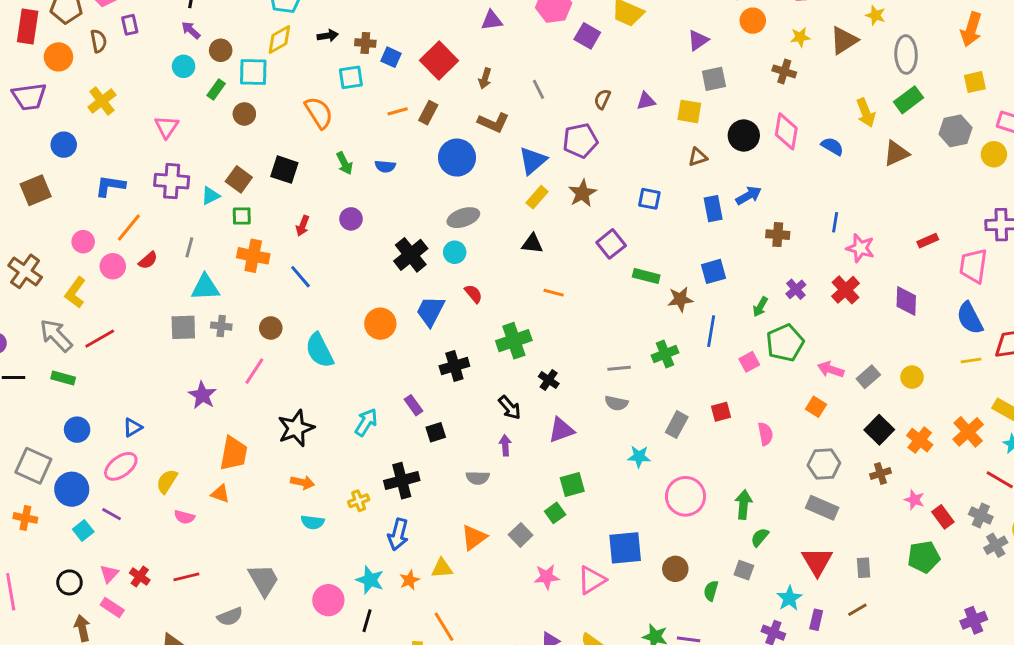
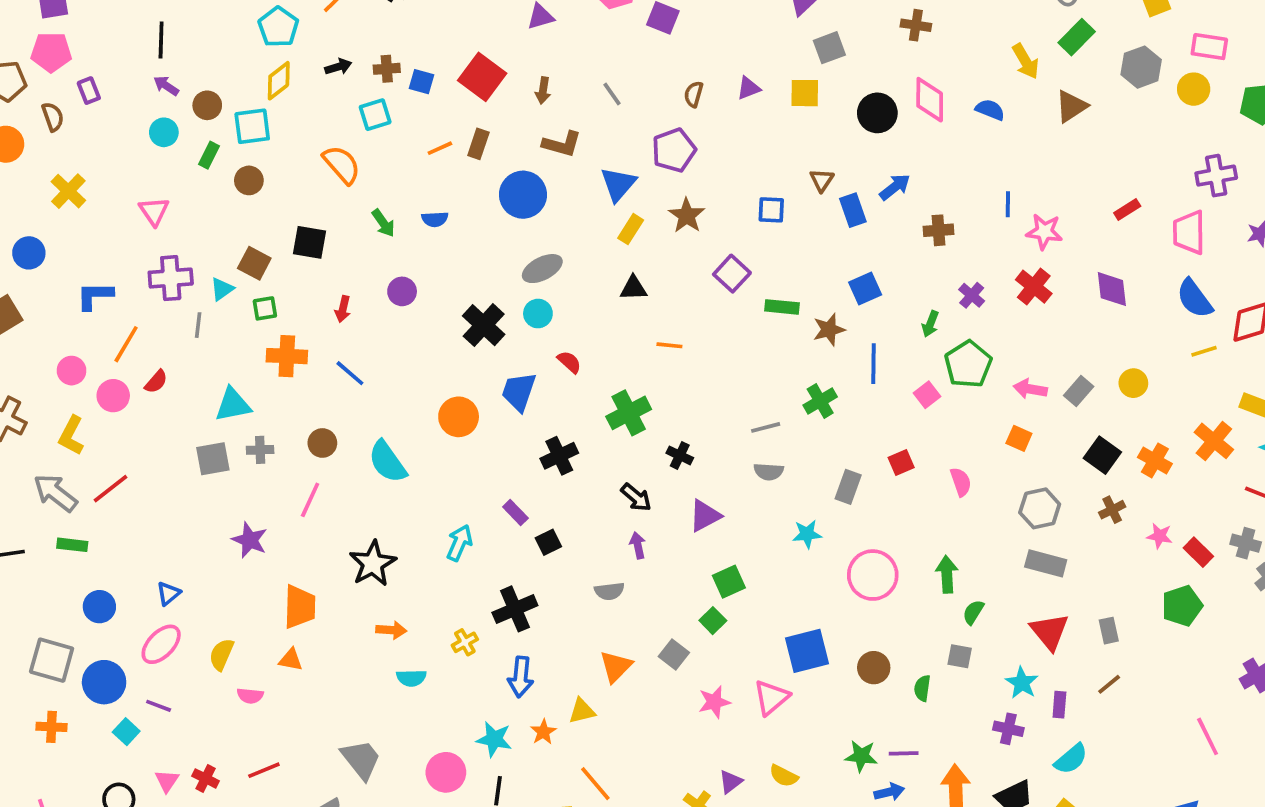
brown triangle: (698, 157) -> (822, 180), moved, turned -30
gray line: (189, 247) -> (198, 325), moved

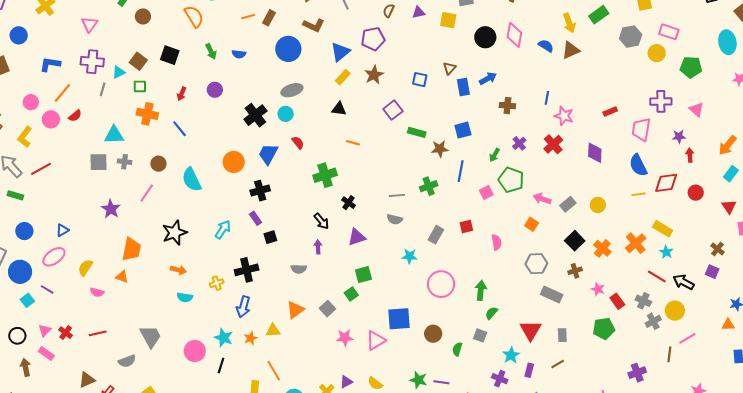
brown triangle: (1071, 106) -> (571, 50), moved
green pentagon: (968, 364) -> (511, 180), turned -30
black cross: (559, 456) -> (260, 191), moved
gray rectangle: (1046, 563) -> (552, 294), moved

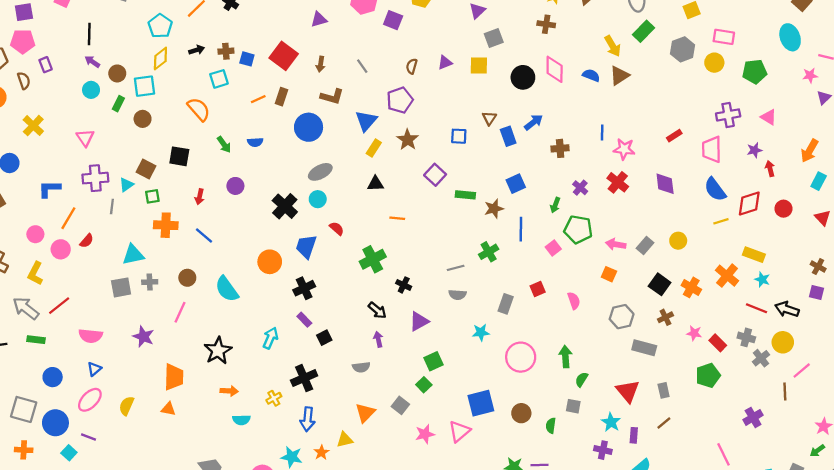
pink semicircle: (97, 292) -> (91, 336), moved, size x1.5

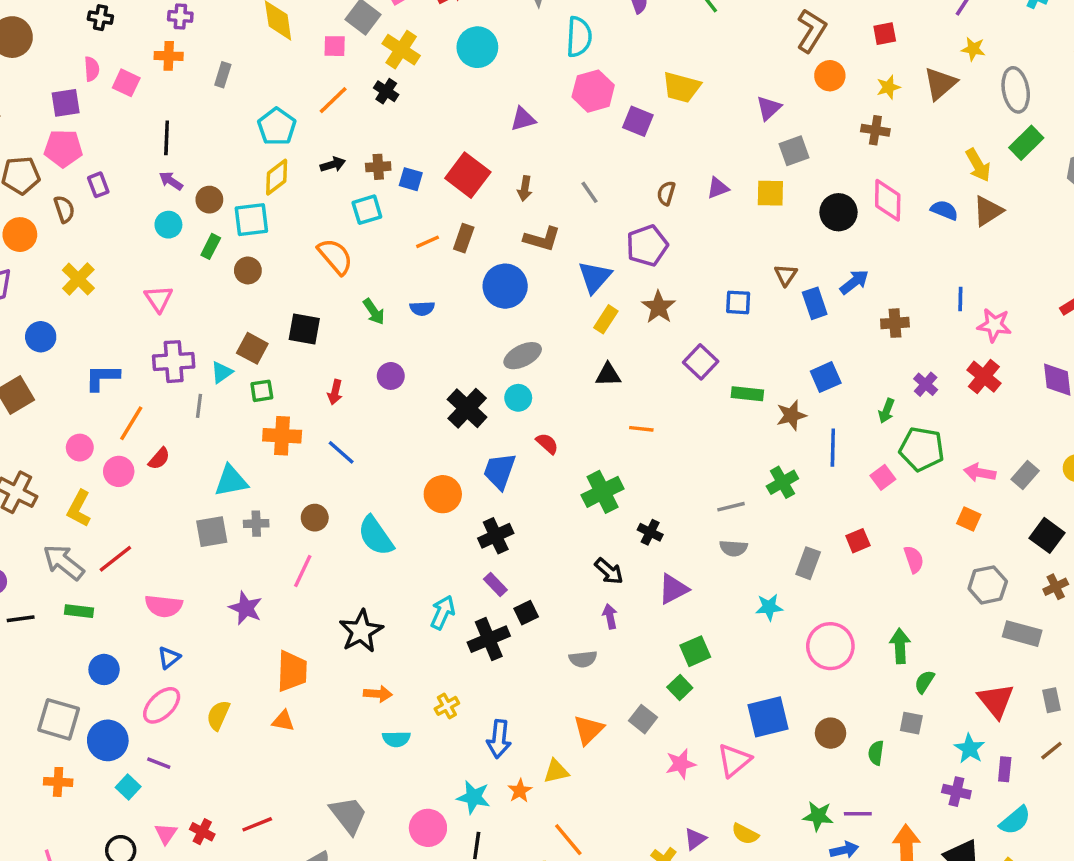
black cross: (304, 378) -> (489, 639), moved

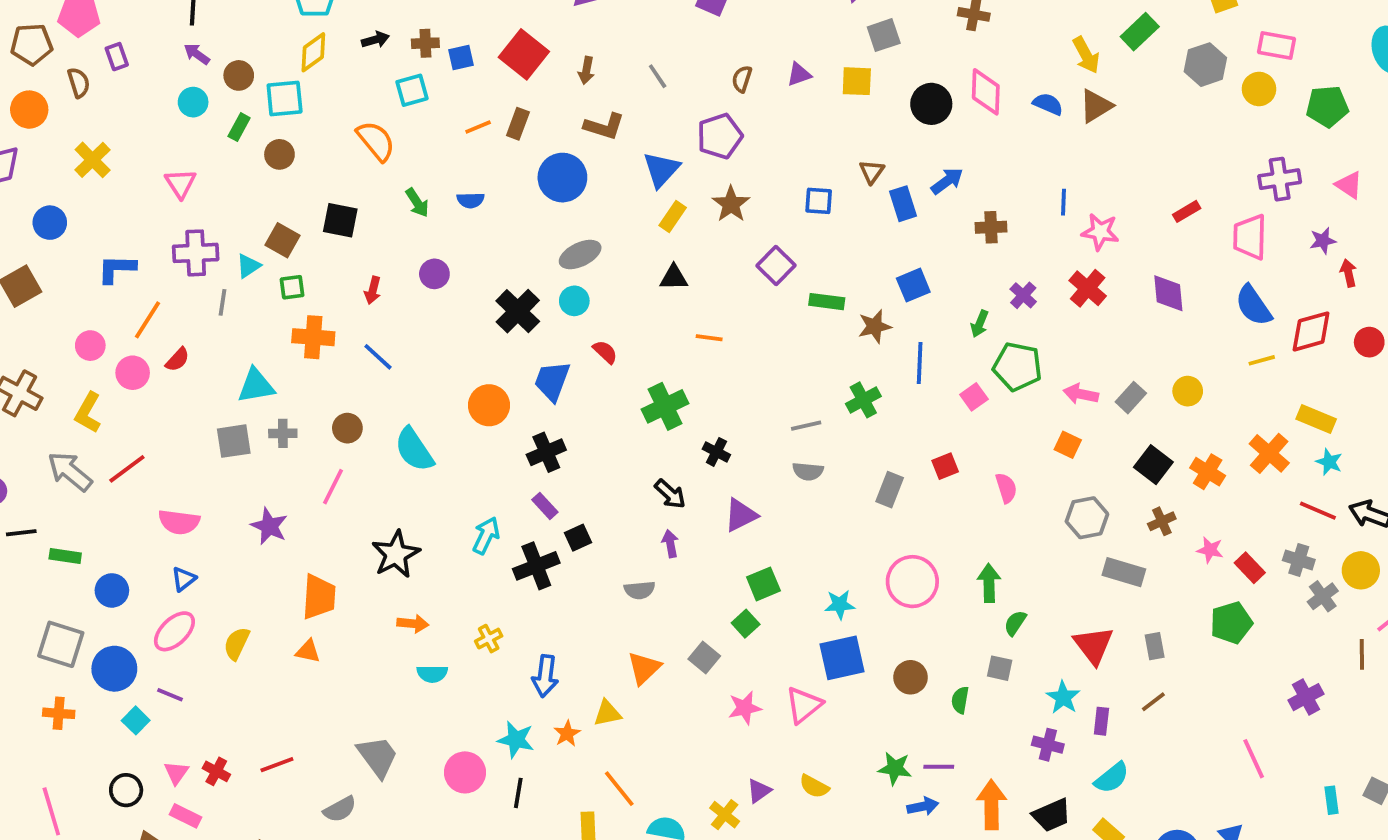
blue square: (411, 179) -> (461, 58), turned -30
cyan star: (769, 607) -> (840, 605), moved
green rectangle: (79, 611) -> (65, 556), moved

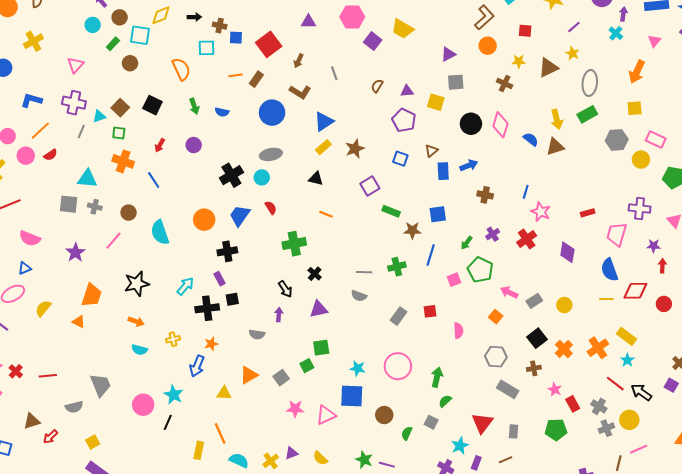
purple pentagon: (720, 136) -> (404, 120), moved, turned 30
orange star: (567, 734) -> (211, 344), moved

